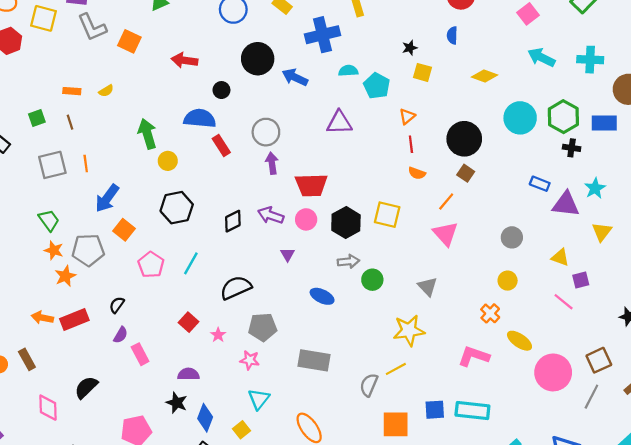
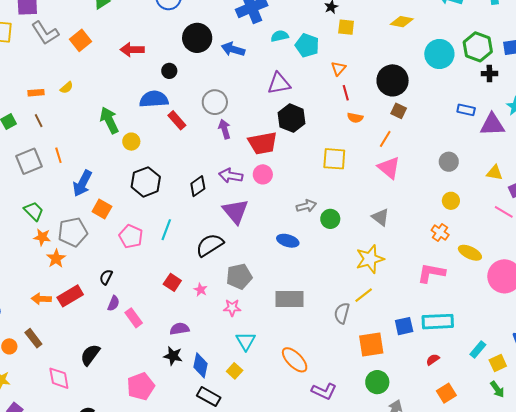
orange square: (129, 41) -> (80, 40), turned 35
black hexagon: (346, 223) -> (292, 118), moved
purple triangle: (288, 254) -> (235, 211), moved, size x2.0

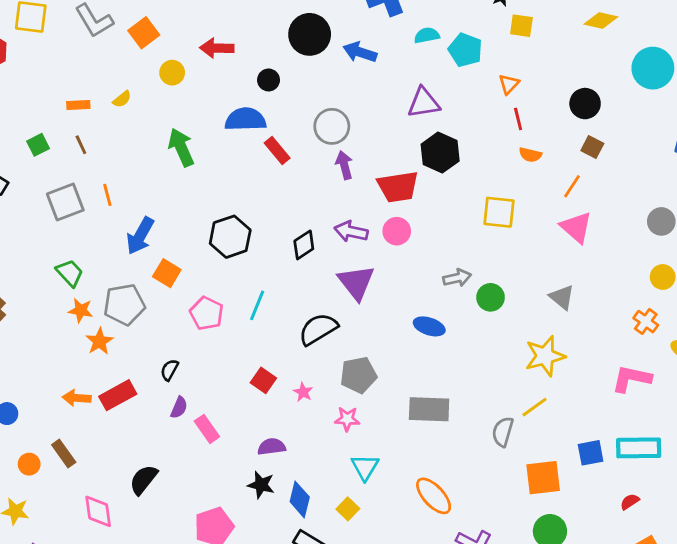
black circle: (393, 80) -> (585, 104), size x0.7
yellow circle: (131, 142) -> (172, 73), moved

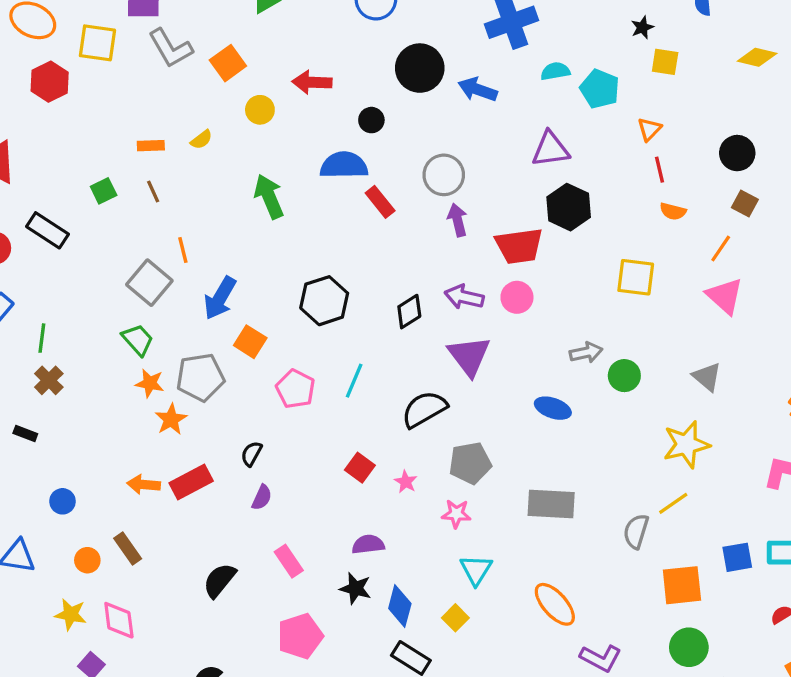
gray square: (65, 202) -> (149, 283), moved, turned -30
pink rectangle: (207, 429) -> (289, 561), moved
pink diamond: (98, 511) -> (119, 620), moved

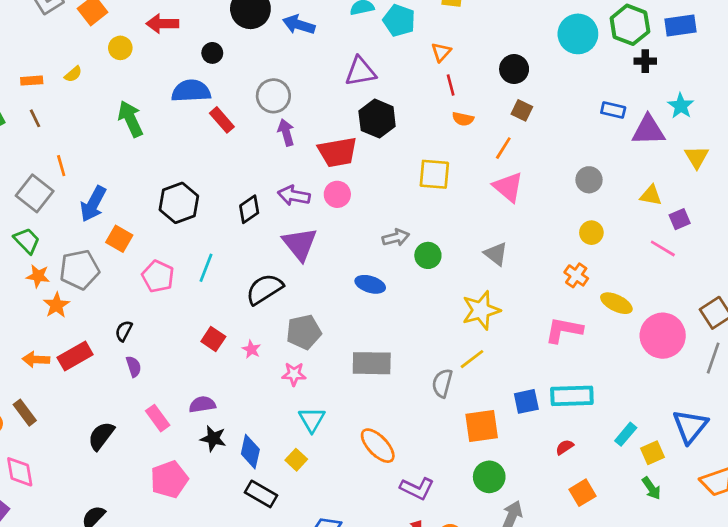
purple semicircle: (262, 497) -> (134, 367), turned -40
purple semicircle: (368, 544) -> (202, 404), moved

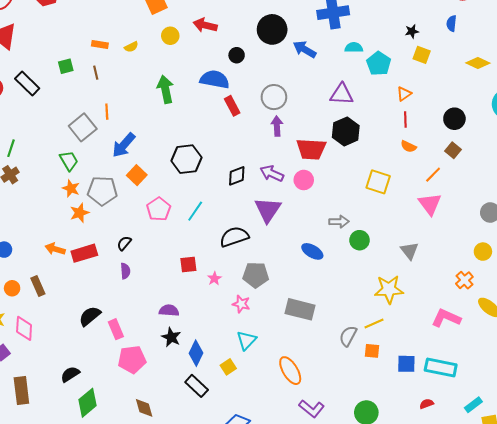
red square: (213, 339) -> (188, 264), turned 36
pink rectangle: (158, 418) -> (116, 329), moved
orange square: (482, 426) -> (372, 351), moved, size x0.6

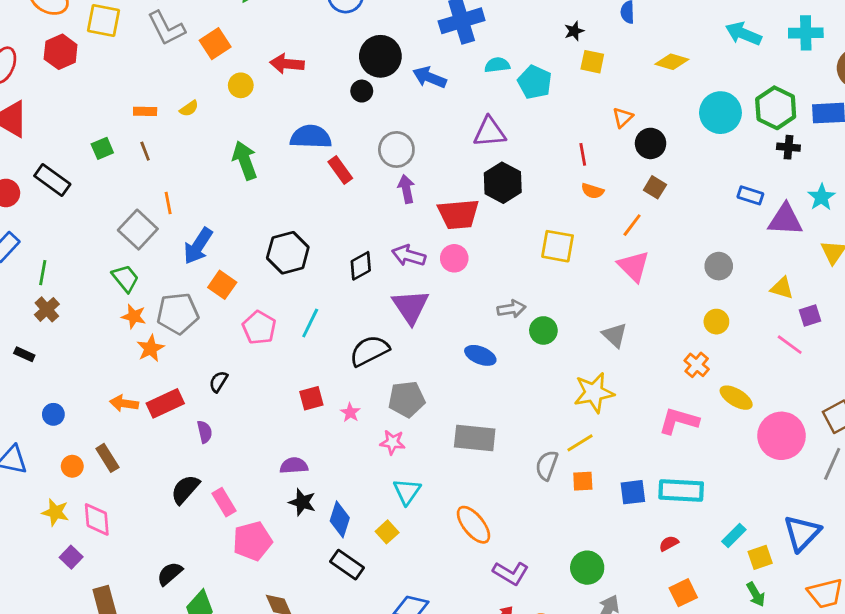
black circle: (237, 55) -> (362, 91), moved
orange triangle: (404, 94) -> (623, 117), moved
purple semicircle: (125, 271) -> (205, 432), moved

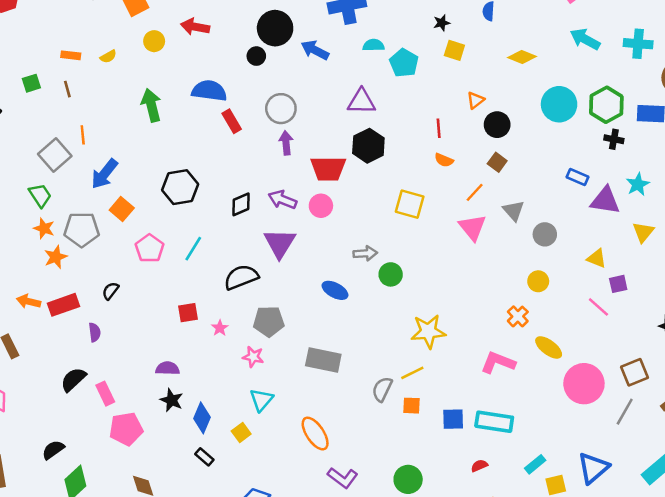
gray triangle: (615, 335) -> (514, 211), moved
black rectangle: (347, 565) -> (204, 457), size x0.7

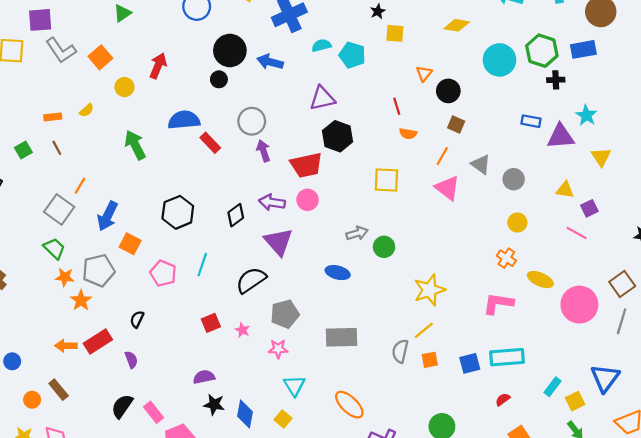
red arrow: (195, 27) -> (158, 66), turned 115
orange line: (83, 135) -> (80, 186), turned 49

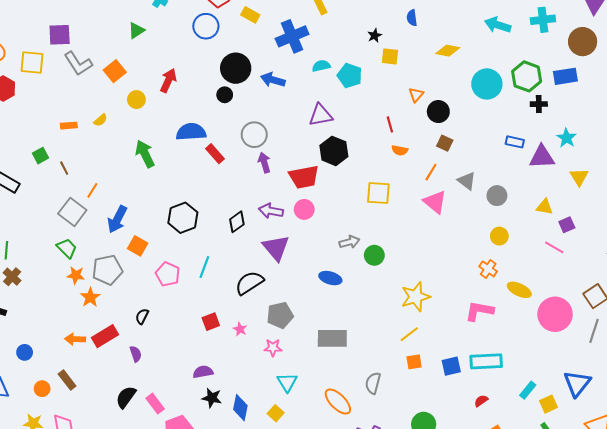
brown line: (57, 148) -> (64, 168), moved
gray semicircle: (400, 351) -> (373, 383), moved

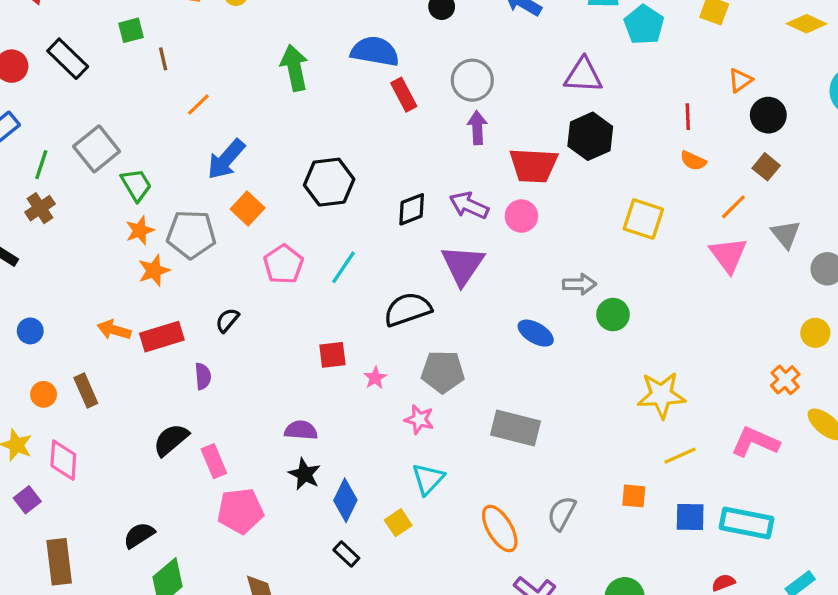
gray square: (72, 212) -> (97, 149), moved
orange star: (76, 275) -> (140, 230), turned 30
yellow line: (409, 334) -> (680, 456), moved

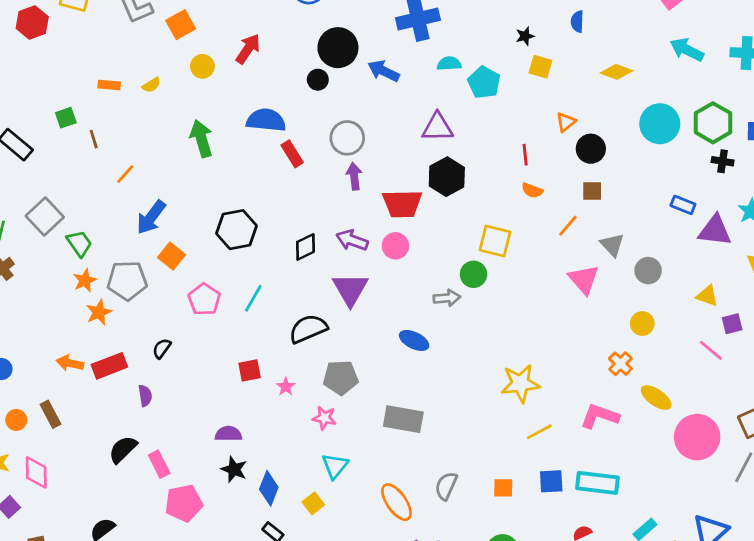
brown square: (766, 167) -> (592, 191), turned -35
pink triangle: (728, 255) -> (584, 279), moved
green circle: (613, 315) -> (474, 274), moved
orange square: (634, 496) -> (503, 488), moved

